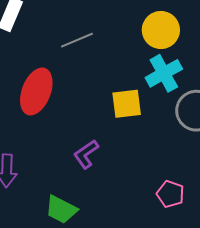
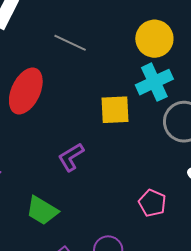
gray line: (77, 40) -> (70, 43), turned 44

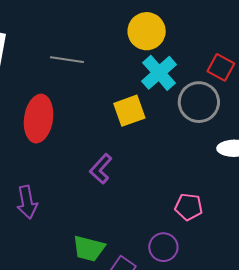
pink pentagon: (152, 203) -> (189, 207), moved
green trapezoid: (42, 211) -> (89, 248), moved

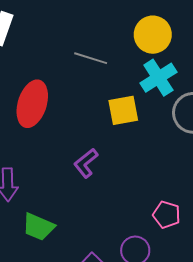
gray line: (67, 60) -> (91, 58), moved
green trapezoid: (89, 248) -> (38, 227), moved

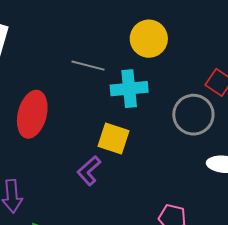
cyan cross: (158, 78) -> (129, 89), moved, turned 30
yellow square: (123, 110) -> (113, 138), moved, turned 32

